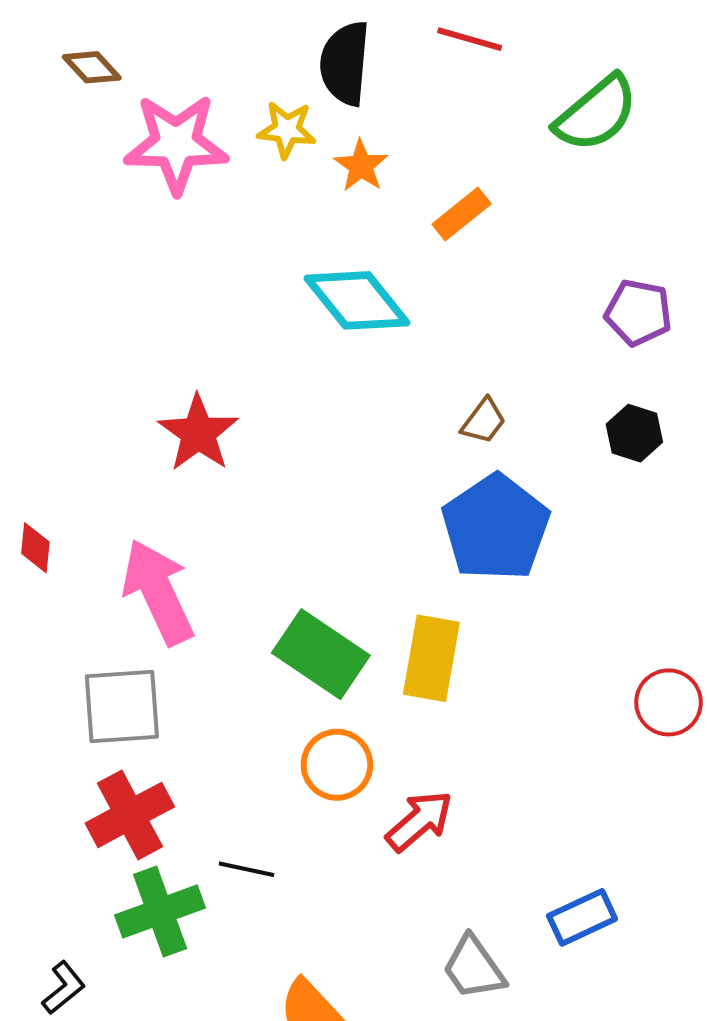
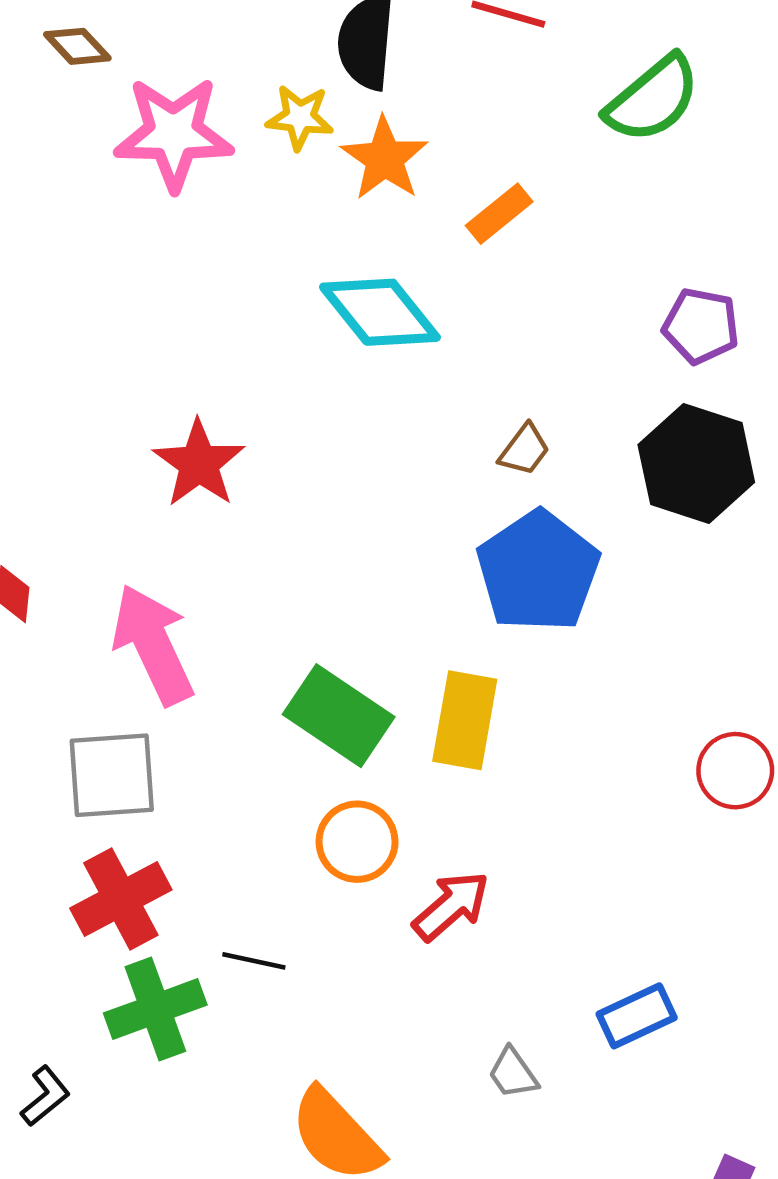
orange star: (361, 166) -> (385, 159), size x1.4
black hexagon: (634, 433) -> (696, 463), size x1.8
gray trapezoid: (474, 968) -> (513, 1073), size x0.7

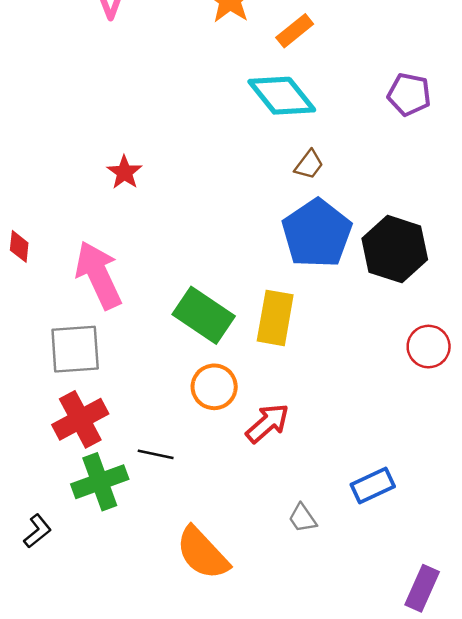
cyan diamond: (380, 312) -> (282, 96), moved
red star: (199, 463) -> (124, 172), size x0.7
black hexagon: (696, 463) -> (395, 249), moved

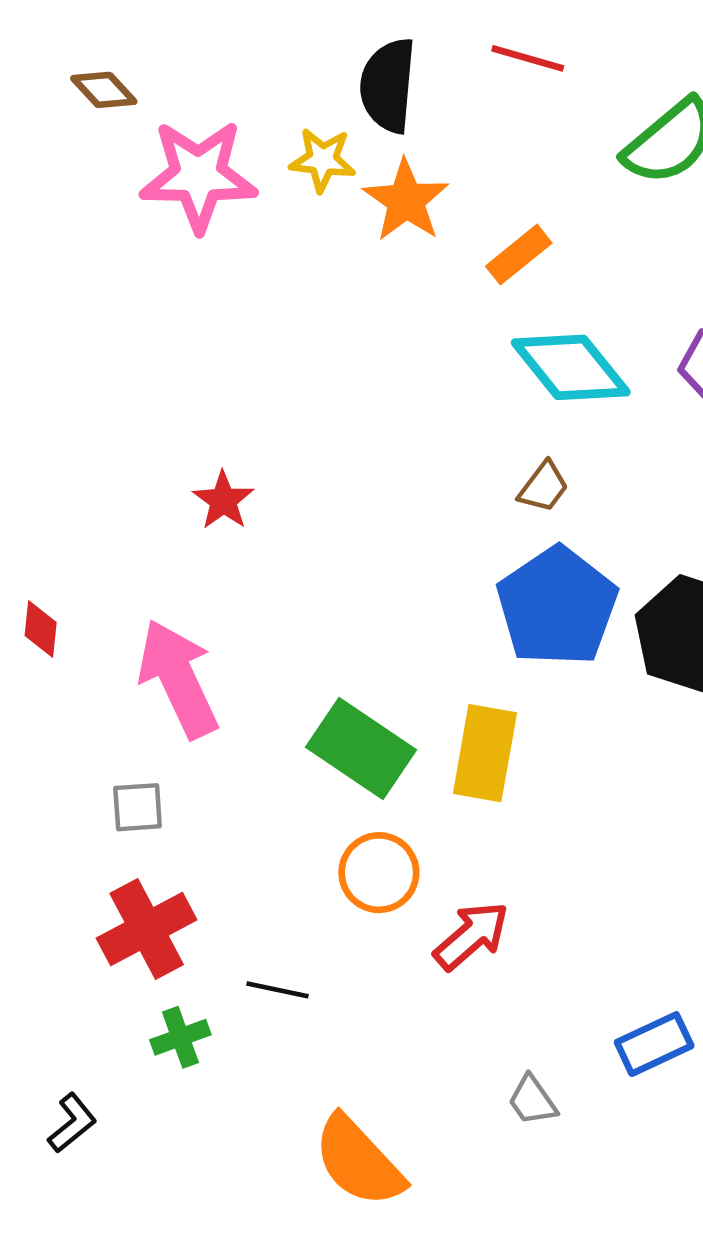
cyan diamond: (282, 96) -> (571, 367), moved
gray square: (75, 349) -> (138, 807), size x0.6
green cross: (100, 482) -> (180, 1037), size x0.6

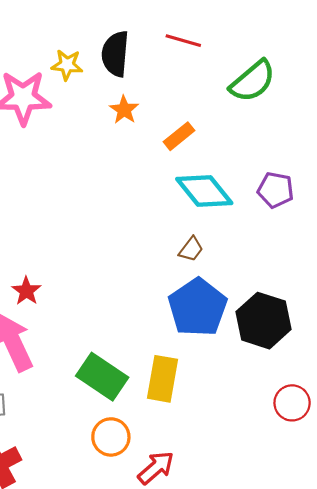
yellow star: (323, 160) -> (67, 65), moved
orange star: (406, 200) -> (124, 110), size x0.7
red star: (223, 500) -> (26, 291), moved

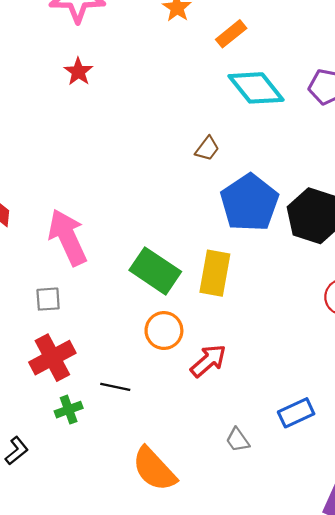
brown trapezoid: (191, 249) -> (207, 149), moved
red star: (26, 291) -> (78, 72), moved

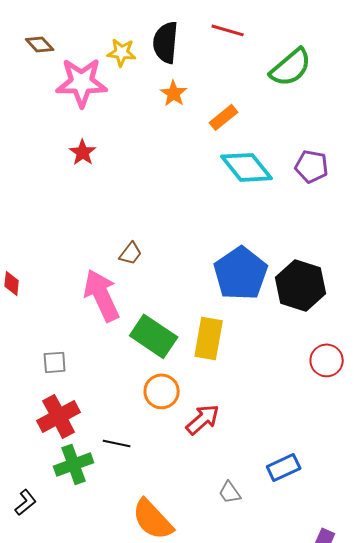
brown trapezoid: (207, 149) -> (131, 253), moved
pink arrow: (68, 237) -> (102, 295), moved
green cross: (69, 410) -> (74, 464), size x1.5

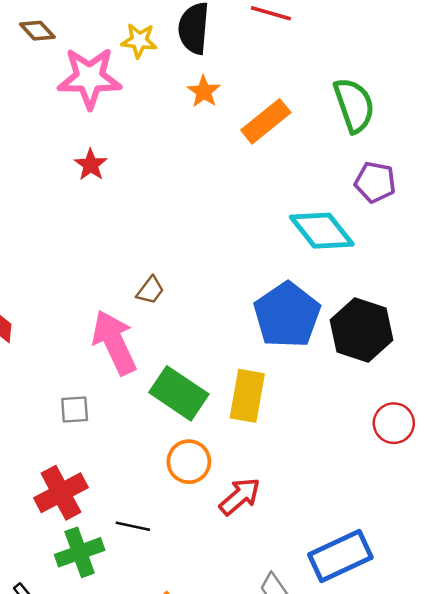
green semicircle: (291, 67) -> (354, 105), moved, turned -69
orange rectangle: (224, 117) -> (266, 121), size x1.4
cyan diamond: (247, 167) -> (322, 231), moved
gray square: (55, 362) -> (75, 409), moved
blue rectangle: (284, 467) -> (340, 556), size x1.5

